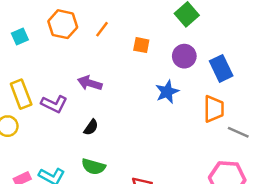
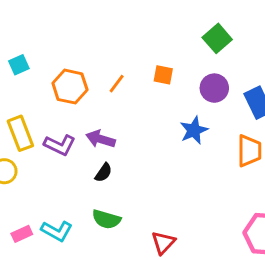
orange hexagon: (63, 24) -> (70, 87), moved
orange line: (102, 29) -> (117, 84), moved
purple arrow: (90, 83) -> (101, 139), moved

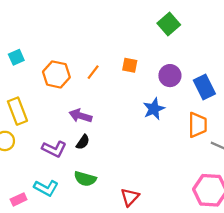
green square: (217, 38) -> (169, 24), moved
purple L-shape: (60, 145) -> (54, 149), moved
pink rectangle: (22, 234) -> (19, 199), moved

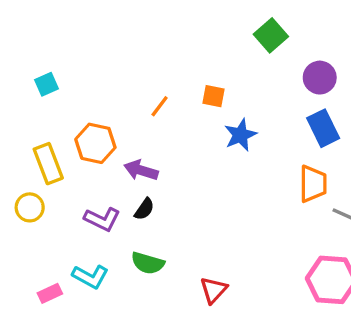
orange hexagon: (56, 74) -> (95, 143), moved
purple circle: (170, 76) -> (320, 78), moved
blue star: (154, 109) -> (240, 135), moved

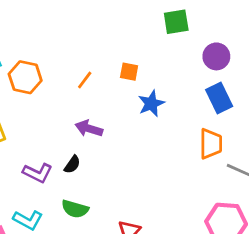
green square: (271, 35) -> (176, 22), turned 32
orange hexagon: (95, 143) -> (25, 77), moved
purple arrow: (141, 170) -> (89, 128), moved

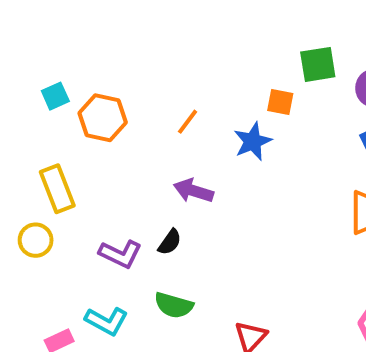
green square: (176, 22) -> (318, 64), moved
orange square: (129, 72) -> (280, 102), moved
blue star: (151, 104) -> (253, 141), moved

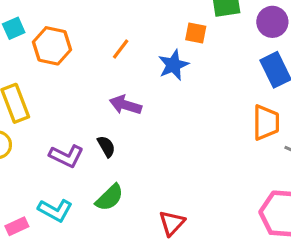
black semicircle: (170, 242) -> (106, 146), turned -65
green semicircle: (174, 305) -> (109, 198), turned -60

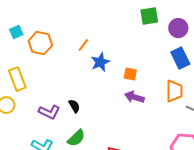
orange square: (196, 33) -> (130, 74), moved
blue star: (173, 65) -> (100, 62), moved
purple arrow: (125, 105) -> (134, 97), moved

